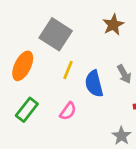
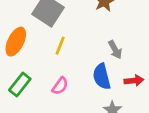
blue semicircle: (94, 84) -> (102, 76), moved

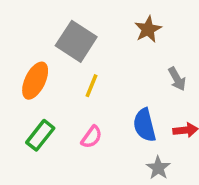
gray arrow: (115, 50) -> (177, 79), moved

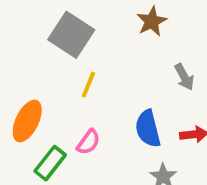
orange ellipse: (35, 81) -> (27, 121), moved
green rectangle: (40, 135) -> (50, 163), moved

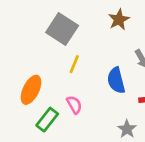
blue semicircle: (148, 129) -> (116, 80), moved
pink semicircle: (88, 142) -> (74, 105), turned -66

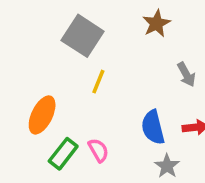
blue semicircle: (116, 80) -> (153, 127), moved
pink semicircle: (74, 105) -> (98, 150), moved

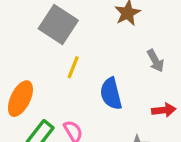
blue semicircle: (153, 127) -> (111, 94), moved

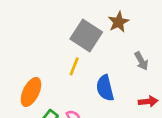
gray square: (58, 24) -> (86, 35), moved

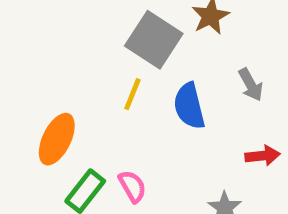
blue semicircle: (105, 88) -> (189, 106), moved

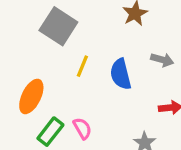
gray square: (154, 40) -> (58, 26), moved
gray arrow: (251, 85) -> (162, 60), turned -45

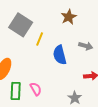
yellow line: (82, 66) -> (40, 39), moved
green rectangle: (50, 132) -> (16, 91), turned -36

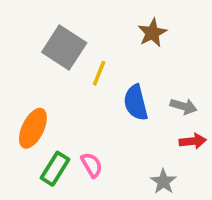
gray arrow: (86, 46) -> (184, 106), moved
green rectangle: (16, 91) -> (55, 169), turned 30

